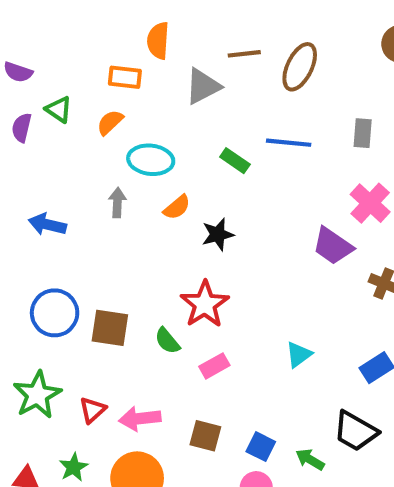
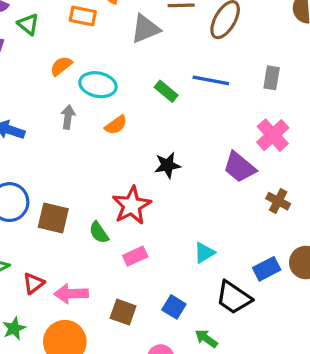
green triangle: (59, 109) -> (28, 24), moved
orange semicircle: (110, 122) -> (61, 66), moved
black star: (218, 234) -> (167, 165), moved
black trapezoid: (355, 431) -> (234, 298), moved
blue square: (261, 447) -> (174, 307), moved

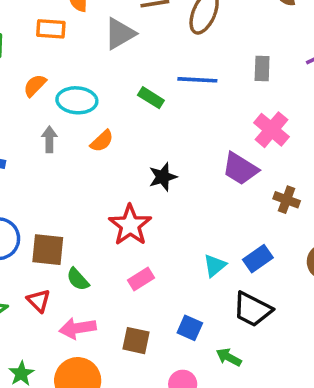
green semicircle: (99, 232) -> (78, 279), moved
blue rectangle: (267, 269) -> (258, 259), moved
red triangle: (33, 283) -> (39, 301), moved, turned -30

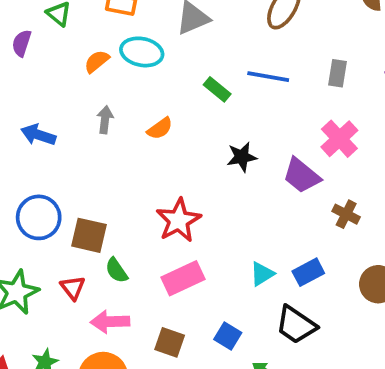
cyan ellipse: (77, 100) -> (142, 52), moved
black star: (163, 177) -> (242, 157), moved
pink rectangle: (141, 279) -> (183, 278), size x1.5

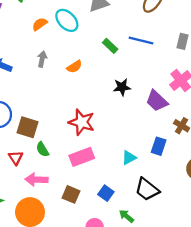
cyan ellipse: (142, 52) -> (67, 20), turned 30
red star: (179, 220) -> (82, 122), turned -30
blue rectangle: (308, 272) -> (159, 146), moved, turned -48

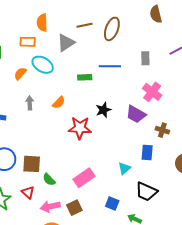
green rectangle: (110, 46) -> (85, 77), turned -32
red star: (82, 122) -> (80, 128), moved
brown square: (71, 194) -> (74, 208), moved, turned -35

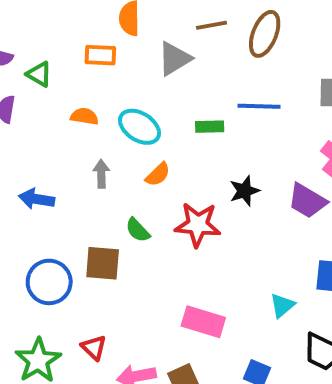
cyan ellipse: (43, 65) -> (139, 127), moved
orange semicircle: (20, 74) -> (84, 116), turned 56
brown square: (32, 164) -> (103, 263), moved
pink rectangle: (84, 178) -> (203, 322), turned 50
green semicircle: (49, 180) -> (138, 230), moved

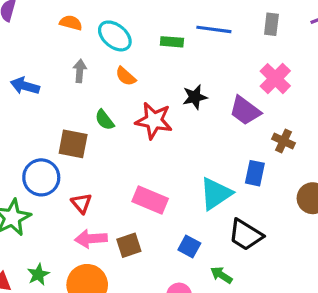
orange semicircle: (158, 174) -> (126, 76), turned 80
blue circle: (49, 282) -> (41, 177), moved
cyan triangle: (282, 306) -> (216, 194), size x1.6
red triangle: (94, 348) -> (81, 203), moved

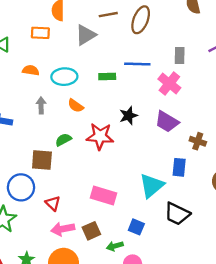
cyan ellipse: (115, 36) -> (64, 77), turned -35
pink cross: (275, 79) -> (169, 83), moved
green semicircle: (104, 120) -> (63, 140), turned 105
green arrow: (221, 275) -> (115, 246), moved, turned -42

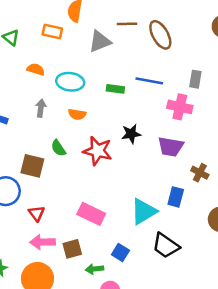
brown ellipse: (141, 20) -> (160, 35), turned -60
pink cross: (169, 83) -> (180, 107), turned -35
orange semicircle: (76, 106) -> (77, 114), turned -35
purple trapezoid: (167, 122) -> (171, 147), turned -30
green semicircle: (63, 140) -> (58, 148), turned -105

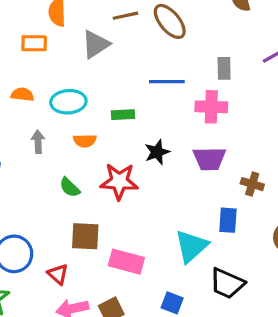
green rectangle: (115, 89) -> (123, 115), moved
brown square: (32, 166) -> (85, 236), moved

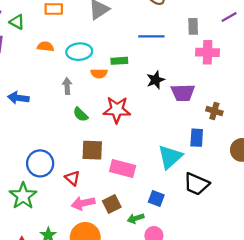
pink cross: (211, 107) -> (208, 52), moved
orange semicircle: (85, 141) -> (99, 73), moved
gray arrow: (38, 142) -> (67, 86), moved
black star: (157, 152) -> (156, 80), moved

